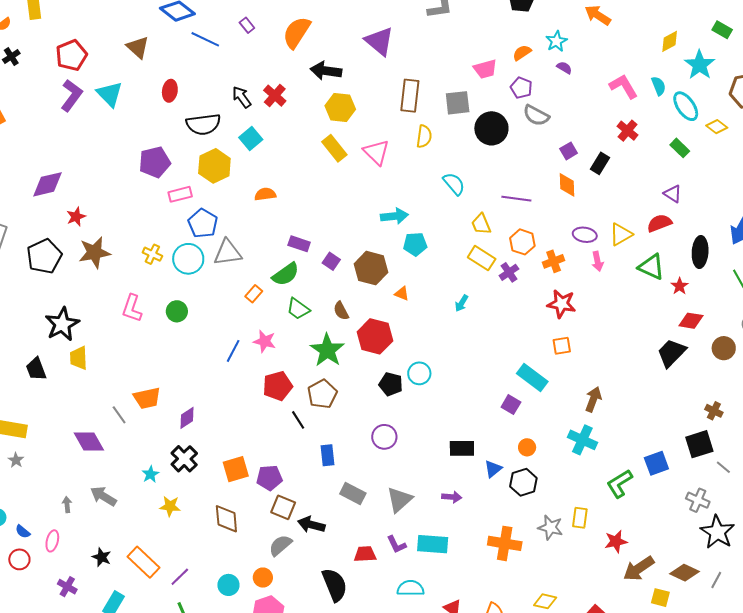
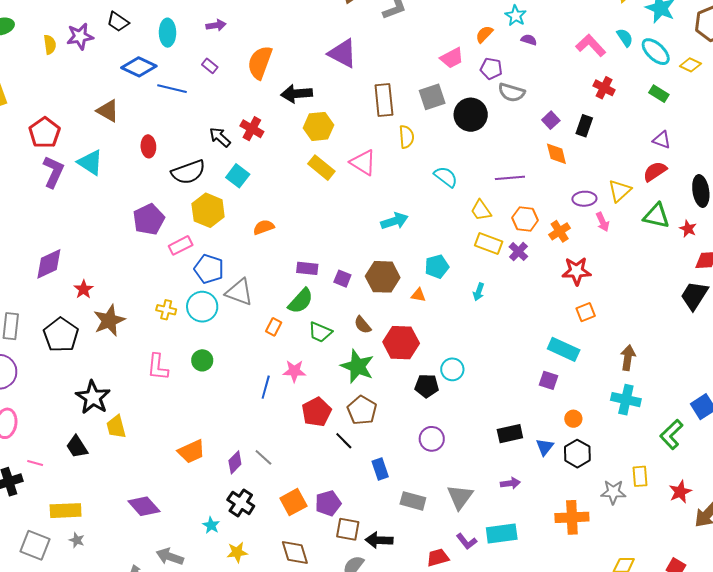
cyan pentagon: (415, 244) -> (437, 267), moved
gray triangle: (228, 253) -> (239, 292), turned 40
gray line: (119, 415) -> (263, 457), moved

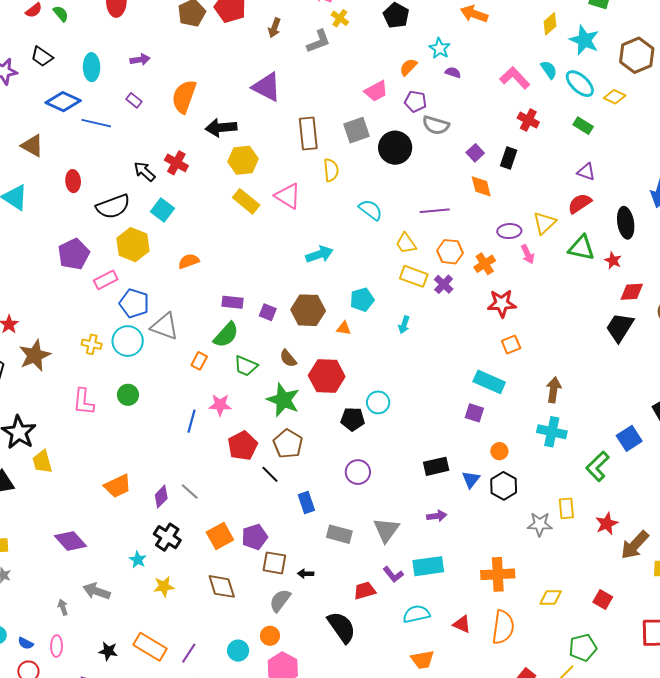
orange cross: (572, 517) -> (498, 574), moved
black arrow: (379, 540) -> (306, 574), size x0.6

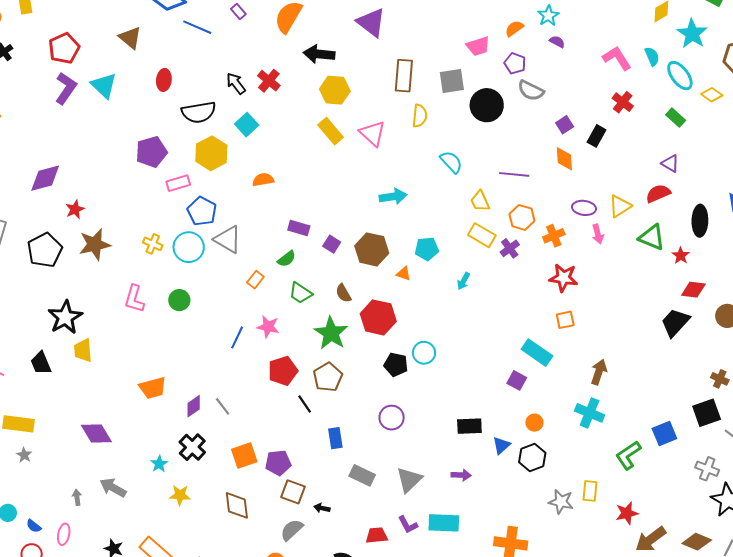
green semicircle: (226, 335) -> (287, 259), size x0.7

